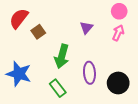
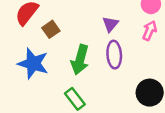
purple ellipse: (89, 73) -> (114, 55), moved
blue star: (19, 74) -> (33, 63), moved

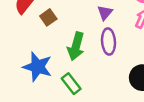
blue star: (33, 63) -> (37, 67), moved

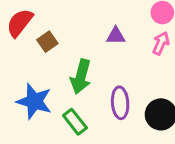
purple triangle: (105, 13) -> (116, 36), turned 49
purple ellipse: (109, 42) -> (120, 103), moved

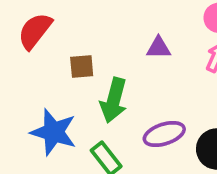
brown square: (47, 42) -> (82, 67), moved, turned 30
purple ellipse: (120, 103) -> (164, 134), turned 76

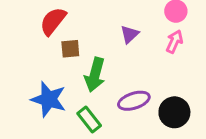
red semicircle: (35, 31) -> (53, 21), moved
purple triangle: (159, 48) -> (130, 34), turned -42

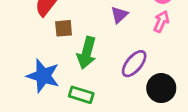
purple ellipse: (134, 101) -> (134, 64), moved, turned -32
green rectangle: (89, 120) -> (81, 95), turned -35

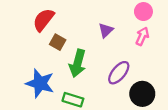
brown square: (64, 28) -> (58, 42), turned 35

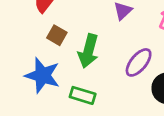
brown square: (58, 42) -> (57, 35), moved

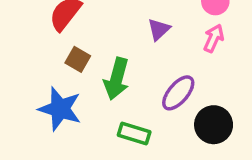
green rectangle: (83, 95) -> (134, 134), moved

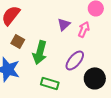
pink arrow: (214, 38) -> (84, 29), moved

